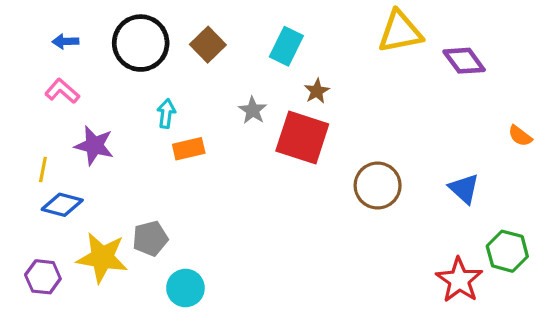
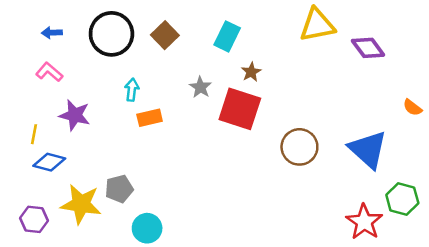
blue triangle: (464, 189) -> (368, 149), size x1.6

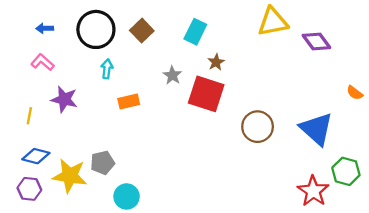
cyan arrow: (132, 90) -> (107, 69), moved
blue diamond: (49, 162) -> (36, 156), moved

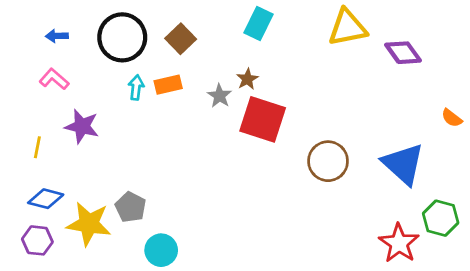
cyan rectangle: (195, 32) -> (258, 23), moved
brown star: (216, 62) -> (247, 79), moved
orange rectangle: (129, 102) -> (168, 85), moved
gray pentagon: (103, 163) -> (131, 207), turned -30

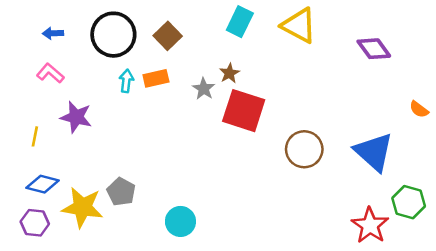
yellow triangle: (347, 28) -> (299, 26), moved, turned 39
cyan circle: (161, 250) -> (180, 221), moved

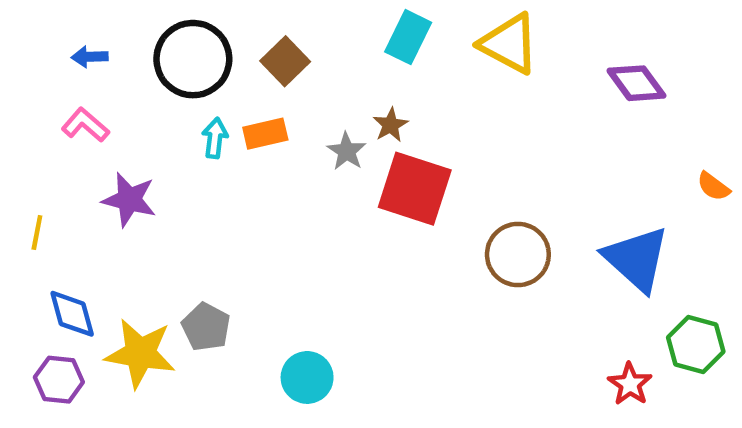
yellow line: (35, 136) -> (37, 233), moved
blue diamond: (43, 184) -> (72, 314), turned 60
red star: (370, 225) -> (630, 384), size x0.7

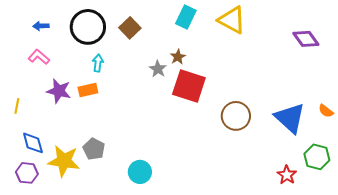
purple diamond: (636, 83) -> (306, 39), moved
orange rectangle: (265, 134) -> (88, 90), moved
orange semicircle: (713, 186) -> (326, 111), moved

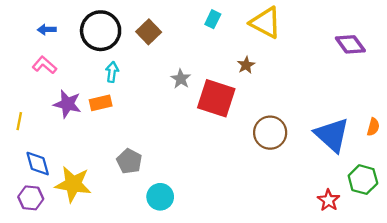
cyan rectangle: (186, 17) -> (213, 19), size x0.7
brown star: (178, 57) -> (246, 65), moved
orange semicircle: (326, 111) -> (373, 127), turned -112
gray pentagon: (94, 149) -> (129, 161), moved

